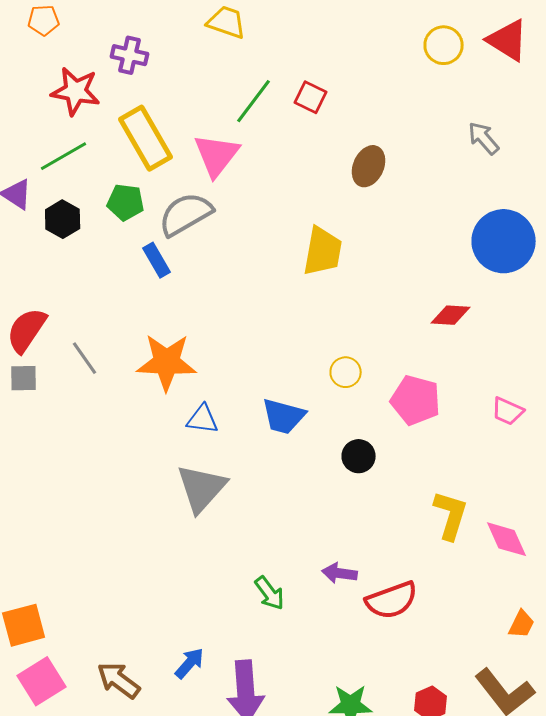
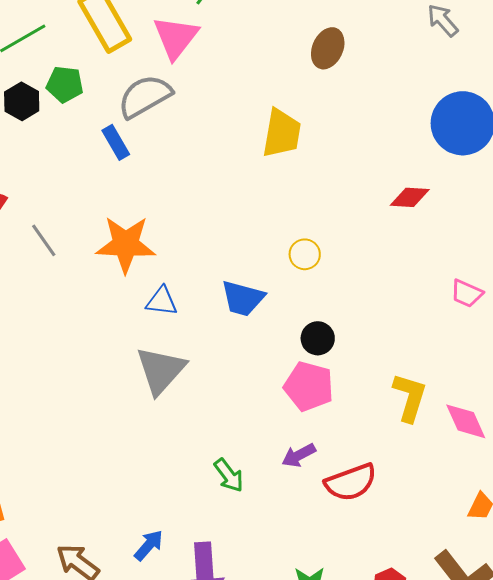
green pentagon: (126, 202) -> (65, 84), moved
pink pentagon: (416, 400) -> (309, 386), moved
purple arrow: (340, 573) -> (299, 455), turned -36

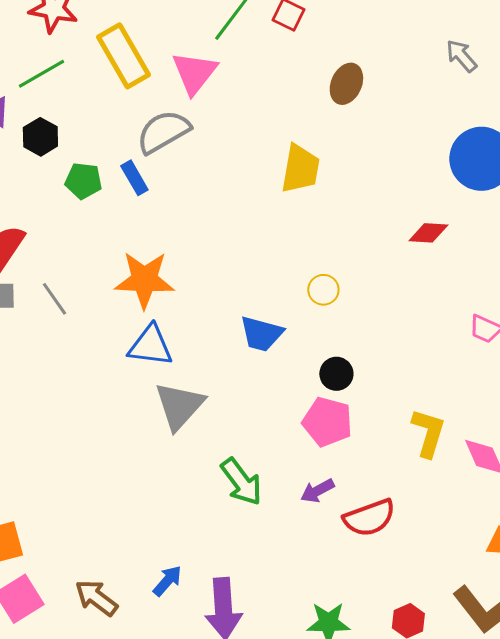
green pentagon: (65, 84) -> (83, 181), moved
gray line: (44, 240) -> (54, 299), moved
blue triangle: (162, 301) -> (150, 346), moved, size x1.4
green arrow: (229, 475) -> (241, 482), moved, size x1.4

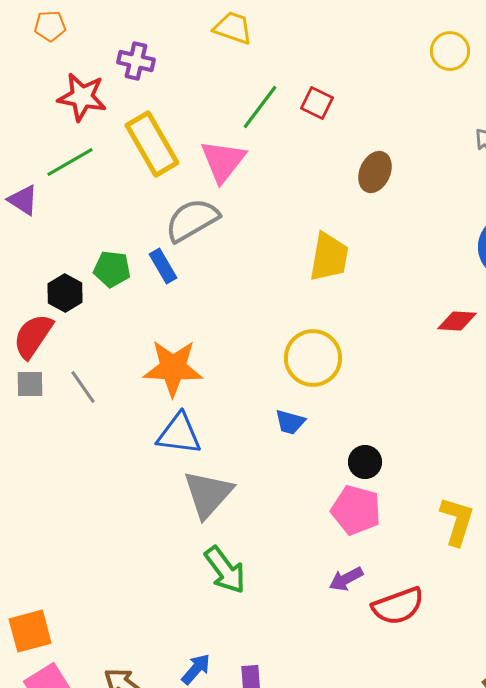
black hexagon: (40, 137) -> (65, 293), moved
yellow circle: (323, 290) -> (313, 358), moved, size x1.8
blue trapezoid: (261, 334) -> (290, 422), size x0.7
green arrow: (241, 482) -> (225, 570), moved

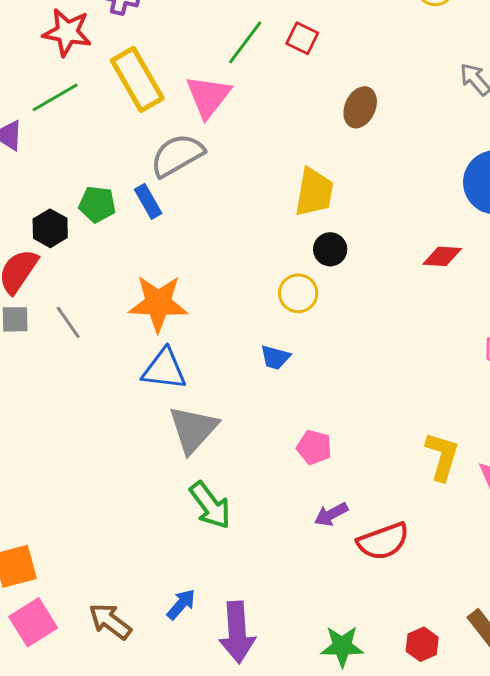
yellow circle: (313, 358) -> (298, 293), size x0.7
black circle: (365, 462) -> (330, 249), moved
pink pentagon: (356, 510) -> (314, 447), moved, size x0.7

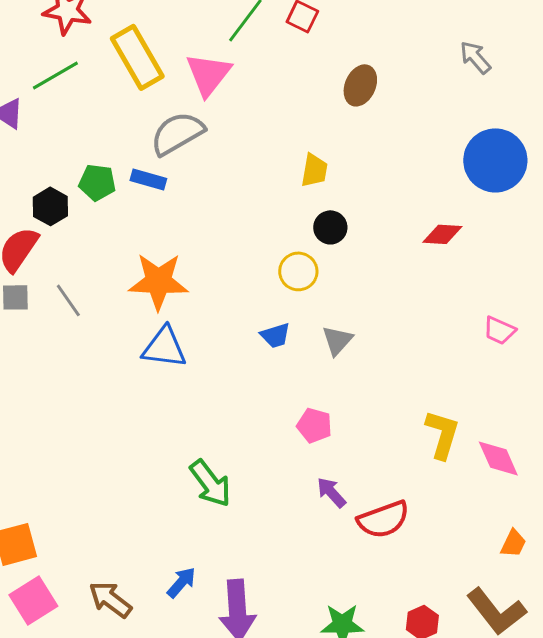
yellow trapezoid: (314, 192) -> (314, 170), size x0.7
blue rectangle: (148, 201) -> (148, 179), turned -44
blue trapezoid: (275, 357) -> (275, 335), turned -32
gray triangle: (193, 429) -> (337, 340), moved, size x0.6
purple arrow: (331, 514) -> (331, 492), turned 76

